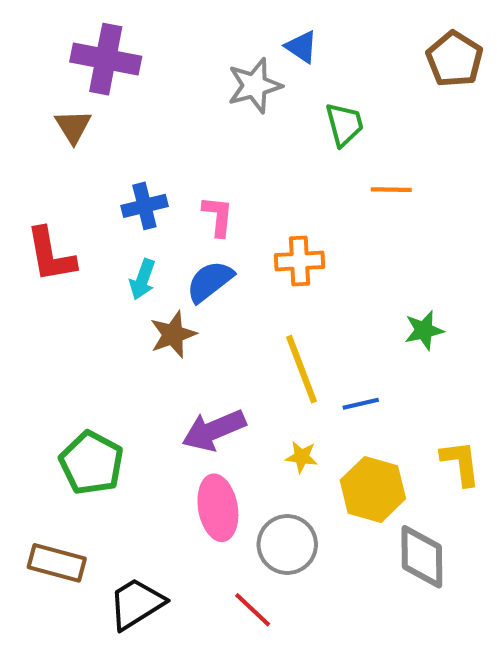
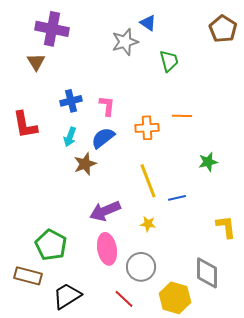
orange line: (391, 190) -> (182, 116), moved
green pentagon: (91, 463) -> (51, 245), moved
yellow hexagon: (373, 489) -> (175, 298), moved

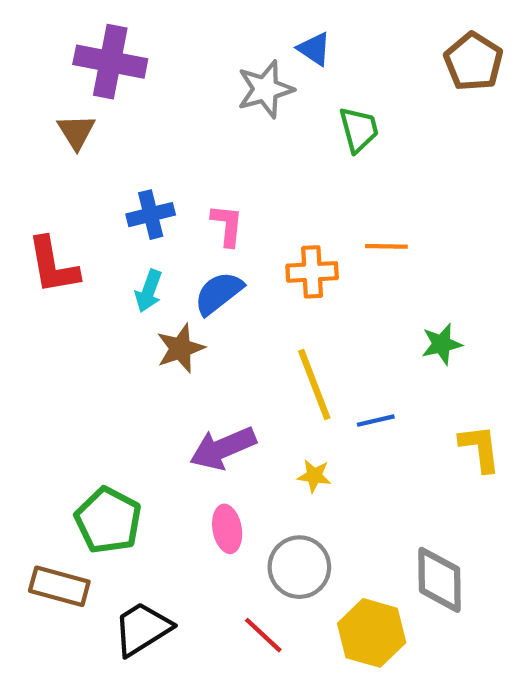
yellow L-shape: (226, 227) -> (480, 448), moved
pink ellipse: (107, 249) -> (227, 529), size x0.7

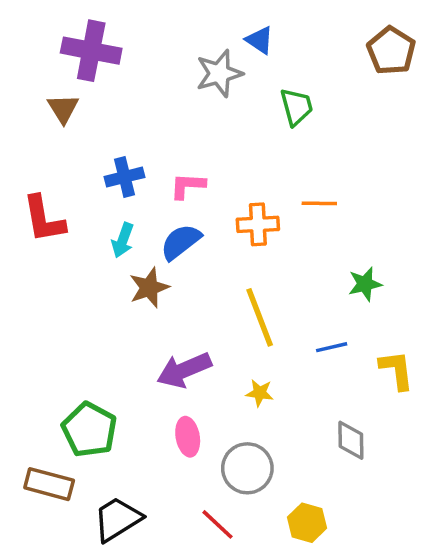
pink L-shape: (227, 225) -> (188, 186), turned -93
blue line: (376, 421) -> (332, 347), moved
gray diamond: (440, 580) -> (351, 440), moved, size x0.7
yellow hexagon: (372, 633) -> (307, 523), size x0.7

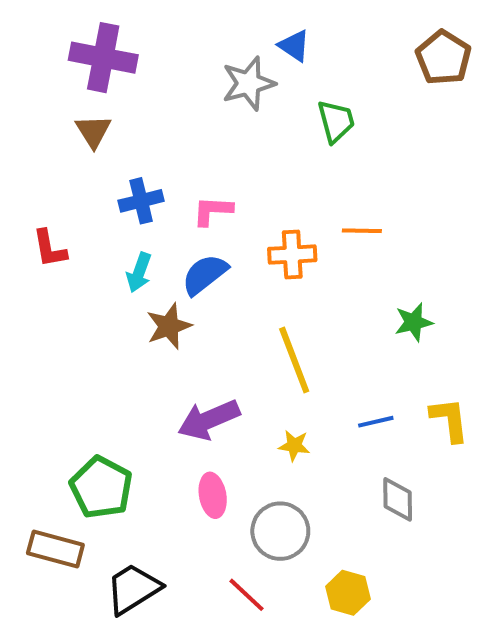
brown triangle: (63, 109) -> (93, 131), moved
red L-shape: (44, 219) -> (49, 249), size x0.7
blue line: (332, 347) -> (376, 422), moved

